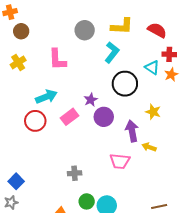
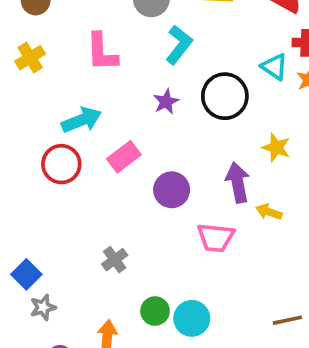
cyan L-shape: (112, 52) -> (179, 45), moved
purple star: (91, 100) -> (166, 102), moved
purple circle: (104, 117) -> (172, 190), moved
gray cross: (75, 173) -> (115, 260), moved, turned -32
gray star: (11, 202) -> (43, 307), moved

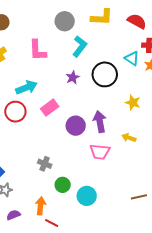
purple arrow: (238, 182) -> (100, 122), moved
gray cross: (115, 260) -> (45, 164), turned -32
green circle: (155, 311) -> (63, 185), moved

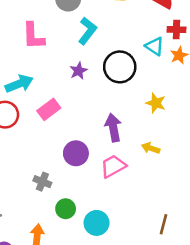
purple circle: (76, 126) -> (76, 153), moved
pink trapezoid: (100, 152) -> (113, 166), turned 145
brown line: (139, 197) -> (164, 224), turned -63

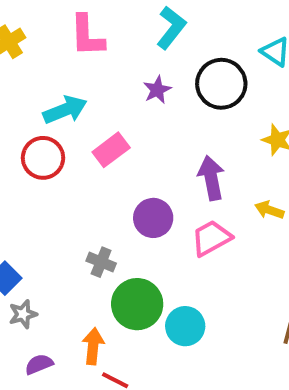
green circle: (66, 209) -> (137, 304), size x1.6

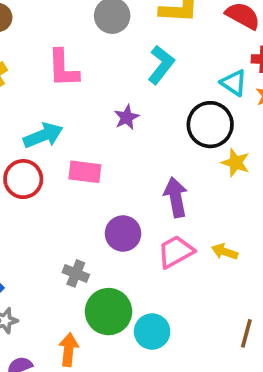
cyan L-shape: (171, 28) -> (161, 65), moved
black circle: (221, 84) -> (210, 125), moved
pink rectangle: (111, 150) -> (85, 172), turned 44
yellow arrow: (269, 210) -> (225, 252), moved

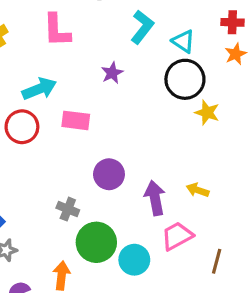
cyan triangle: (234, 83) -> (183, 41), moved
purple arrow: (176, 197) -> (155, 198), moved
pink trapezoid: (176, 252) -> (177, 236), moved

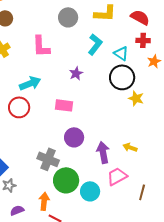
red cross: (232, 22) -> (143, 40), moved
pink rectangle: (76, 120) -> (64, 105), moved
gray cross: (68, 209) -> (48, 159), size x1.5

